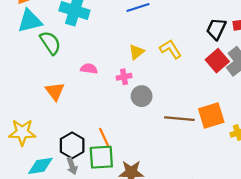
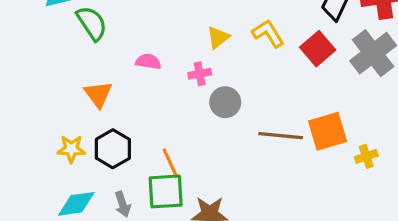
red square: (217, 61) -> (318, 49), moved
yellow star: (22, 132) -> (71, 149), moved, size x0.7
black hexagon: (72, 145) -> (113, 149), moved

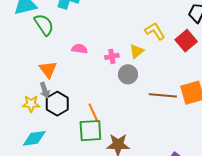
yellow triangle: (218, 37) -> (137, 51), moved
gray arrow: (123, 204) -> (45, 90), moved

